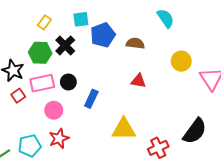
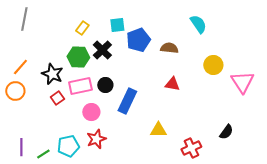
blue rectangle: (91, 99) -> (127, 101), size x1.4
yellow triangle: (124, 129) -> (158, 130), size x0.7
black semicircle: (195, 131) -> (226, 132), size x0.6

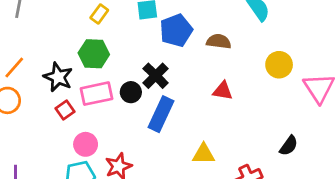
black cross: (102, 50) -> (156, 76), moved
pink circle: (91, 112) -> (86, 144), moved
black semicircle: (226, 132) -> (289, 146), moved

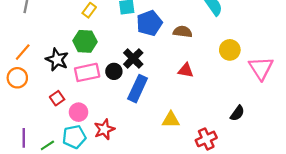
red square: (65, 110) -> (57, 98), moved

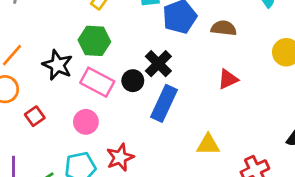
red triangle: (186, 70) -> (228, 79), turned -35
pink rectangle: (87, 72) -> (97, 82), turned 40
red square: (57, 98) -> (35, 116), moved
pink circle: (79, 112) -> (86, 122), moved

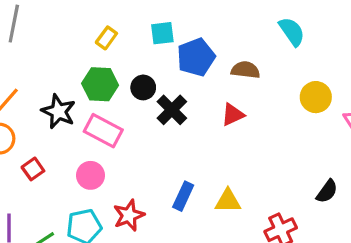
red triangle: (228, 79) -> (233, 115), moved
black circle: (133, 81) -> (143, 87), moved
blue rectangle: (164, 103) -> (183, 196), moved, size x0.7

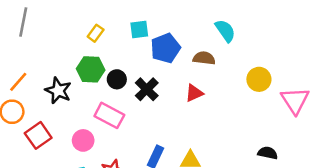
cyan semicircle: (292, 32) -> (225, 31), moved
black circle: (143, 87) -> (117, 79), moved
pink rectangle: (103, 131) -> (109, 115), moved
red square: (33, 169) -> (38, 135), size x1.5
black semicircle: (327, 191) -> (268, 153), turned -114

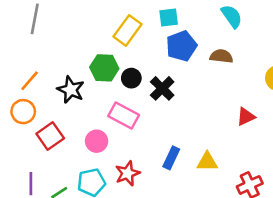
cyan square: (139, 29) -> (169, 18), moved
cyan semicircle: (225, 31) -> (232, 16), moved
yellow rectangle: (96, 33) -> (127, 30), moved, size x1.6
red triangle: (194, 93) -> (246, 117), moved

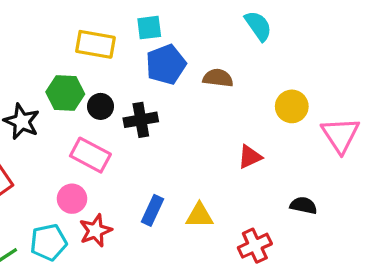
cyan semicircle: (232, 16) -> (258, 26), moved
yellow rectangle: (127, 30) -> (95, 44), turned 64
black cross: (162, 88) -> (141, 120), turned 35
pink circle: (97, 141) -> (72, 199), moved

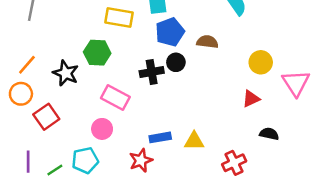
black circle: (101, 106) -> (176, 62), moved
red triangle: (250, 157) -> (251, 99), moved
blue rectangle: (153, 210) -> (160, 137), turned 55
red star: (95, 231) -> (141, 160), moved

